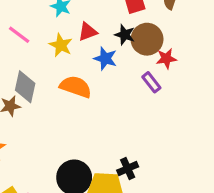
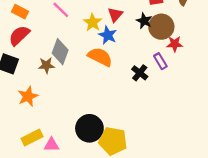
red triangle: (88, 32) -> (115, 15), turned -35
blue star: (105, 59) -> (108, 35), moved
black cross: (128, 169) -> (140, 73), moved, turned -35

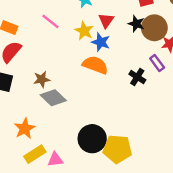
gray diamond: (60, 52) -> (53, 98), moved, turned -60
orange star: (28, 96) -> (25, 128), moved

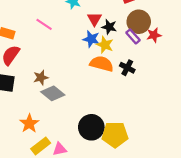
black star: (136, 24) -> (109, 27), moved
yellow star: (84, 31) -> (105, 45), moved
purple rectangle: (157, 63) -> (133, 36), moved
orange semicircle: (95, 65) -> (102, 64), moved

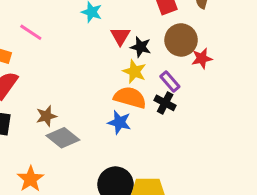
pink line: (44, 24) -> (31, 32), moved
purple rectangle: (133, 36) -> (170, 81), moved
blue star: (91, 39) -> (119, 122), moved

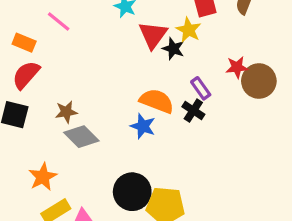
red triangle: (120, 36) -> (153, 35), size x1.4
brown circle: (181, 40) -> (259, 81), moved
yellow star: (135, 71) -> (189, 30), moved

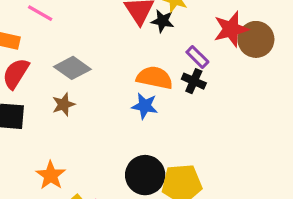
red star: (237, 67) -> (231, 29), size x1.5
gray diamond: (81, 137) -> (72, 68), moved

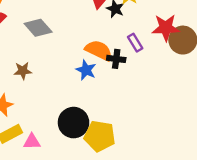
black cross: (194, 81) -> (116, 59), moved, turned -30
brown star: (64, 105) -> (23, 71), moved

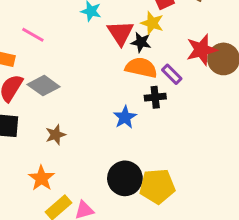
gray diamond: (38, 28) -> (44, 86), moved
orange semicircle: (99, 50) -> (141, 68), moved
blue star: (86, 70) -> (125, 117), turned 30

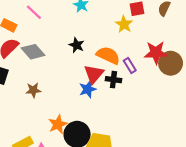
red triangle: (120, 33) -> (94, 74), moved
black star: (141, 42) -> (77, 45), moved
orange star: (41, 178) -> (58, 124), moved

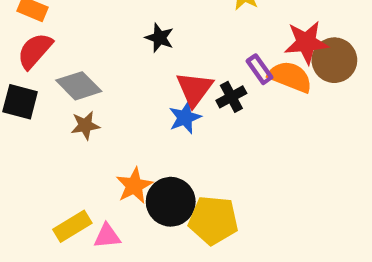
gray diamond: (33, 52) -> (79, 86), moved
orange semicircle: (108, 55) -> (290, 77), moved
black cross: (113, 80) -> (231, 97), turned -32

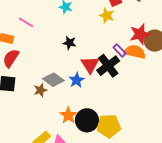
gray diamond: (79, 86) -> (53, 80), moved
black cross: (231, 97) -> (108, 66), size x1.6
blue star: (185, 118) -> (77, 80), moved

